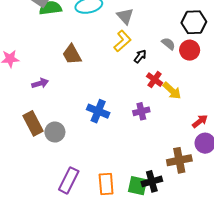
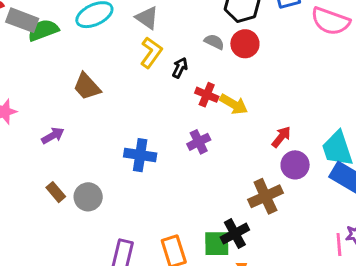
brown rectangle: (33, 123) -> (56, 192), size x0.6

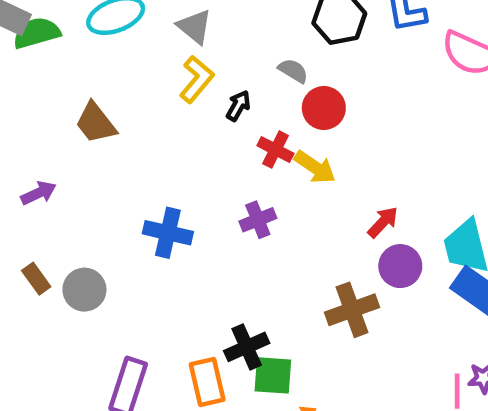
red circle: (245, 44) -> (324, 108), moved
black cross: (235, 234) -> (247, 347), moved

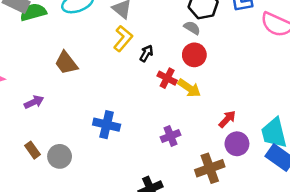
gray semicircle: (293, 71) -> (192, 28), moved
purple cross: (258, 220) -> (171, 136), moved

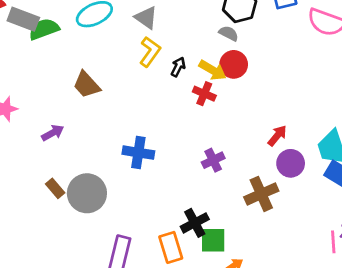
yellow arrow: (189, 88) -> (213, 70), moved
gray circle: (60, 156) -> (87, 193), size x1.4

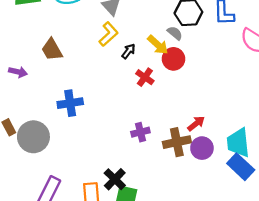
yellow arrow: (213, 70) -> (158, 45), moved
purple arrow: (53, 133) -> (18, 72), moved, turned 30
blue cross: (138, 153) -> (70, 103), moved, turned -30
brown cross: (261, 194) -> (177, 142), moved
black cross: (195, 223) -> (115, 179), turned -30

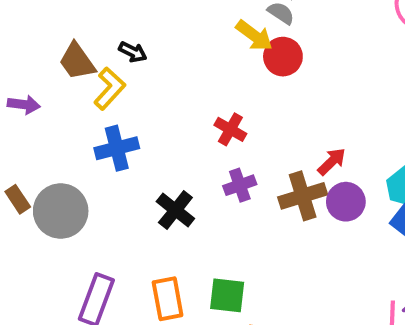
yellow L-shape: (108, 34) -> (110, 89), moved
black arrow: (128, 51) -> (133, 52), moved, turned 84
red cross: (145, 77) -> (230, 129), moved
black cross: (115, 179) -> (175, 210), moved

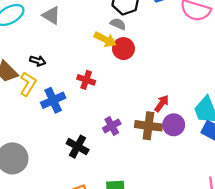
red cross: (230, 129) -> (86, 80), moved
blue cross: (117, 148) -> (53, 100), moved
brown cross: (303, 196) -> (148, 126), turned 35

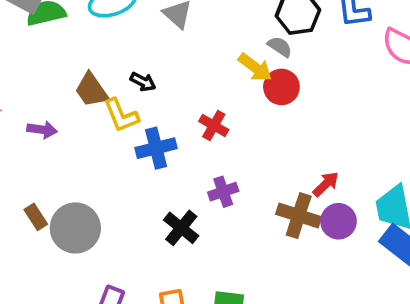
yellow L-shape: (28, 84) -> (121, 115), turned 115
purple cross: (112, 126) -> (223, 192), moved

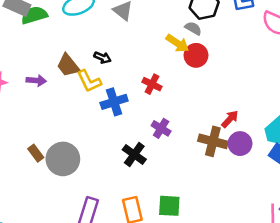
purple arrow: (42, 130) -> (36, 80), moved
purple cross: (223, 192) -> (161, 128), turned -36

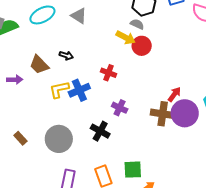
yellow L-shape: (89, 81) -> (59, 90), moved, turned 110
purple circle: (240, 144) -> (185, 113), size x1.4
gray circle: (63, 159) -> (59, 139), moved

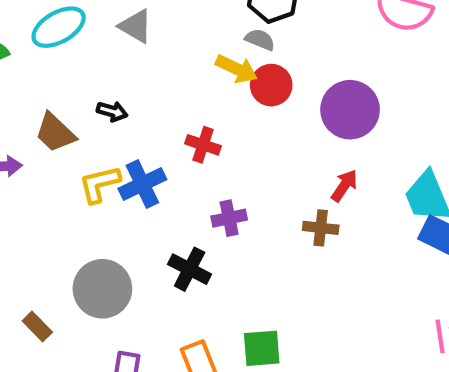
purple cross: (120, 108) -> (229, 218), turned -35
purple circle: (185, 113) -> (350, 110), moved
brown cross: (163, 114) -> (321, 228), size x0.7
brown rectangle: (20, 138) -> (37, 327), moved

